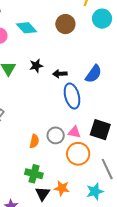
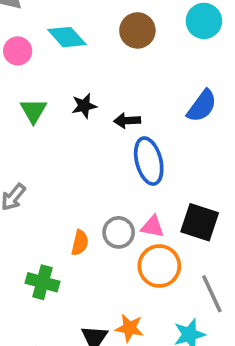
blue semicircle: (94, 74) -> (202, 106), moved
green cross: (34, 174) -> (42, 282), moved

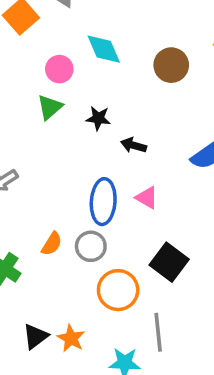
pink circle: (18, 51) -> (59, 69), moved
blue ellipse: (149, 161) -> (103, 202), moved
pink triangle: (153, 227) -> (147, 198), moved

